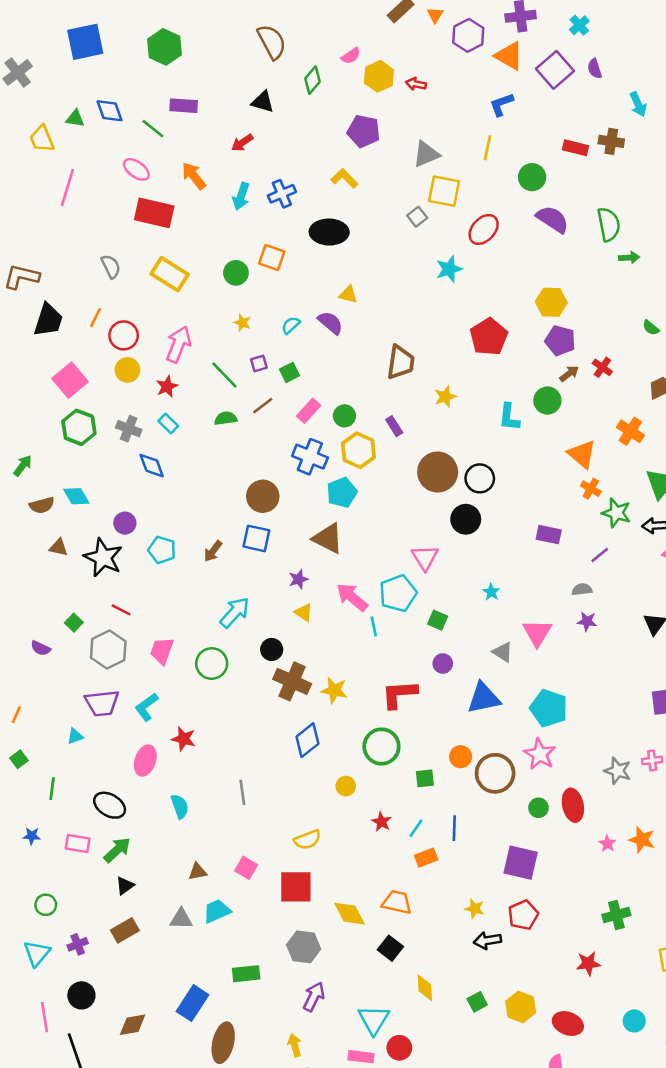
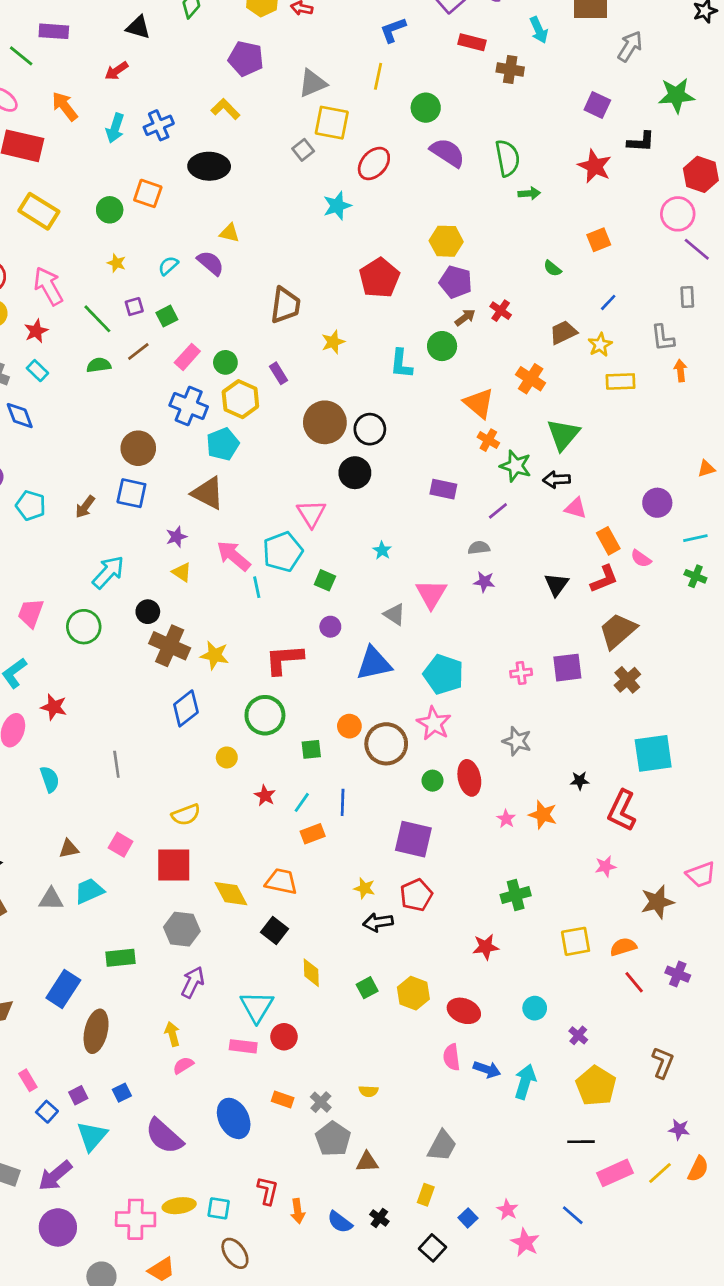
red rectangle: (576, 148) -> (472, 42), moved
pink arrow: (178, 344) -> (48, 286), turned -51
pink cross: (652, 761) -> (521, 673), moved

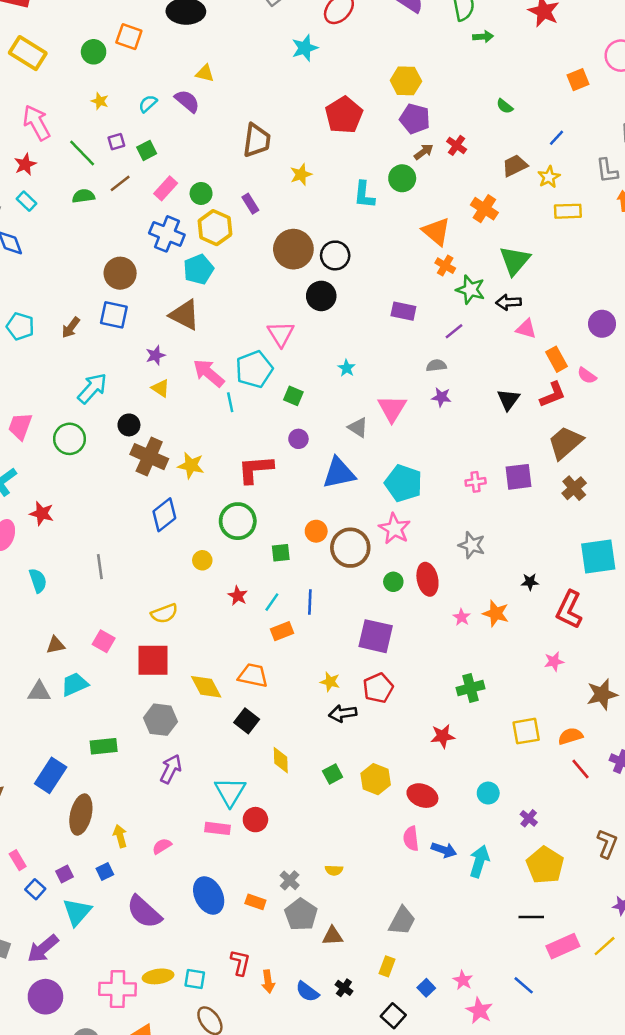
orange square: (599, 240) -> (578, 80), moved
yellow arrow: (172, 1034) -> (120, 836), moved
orange rectangle: (283, 1099) -> (255, 902), moved

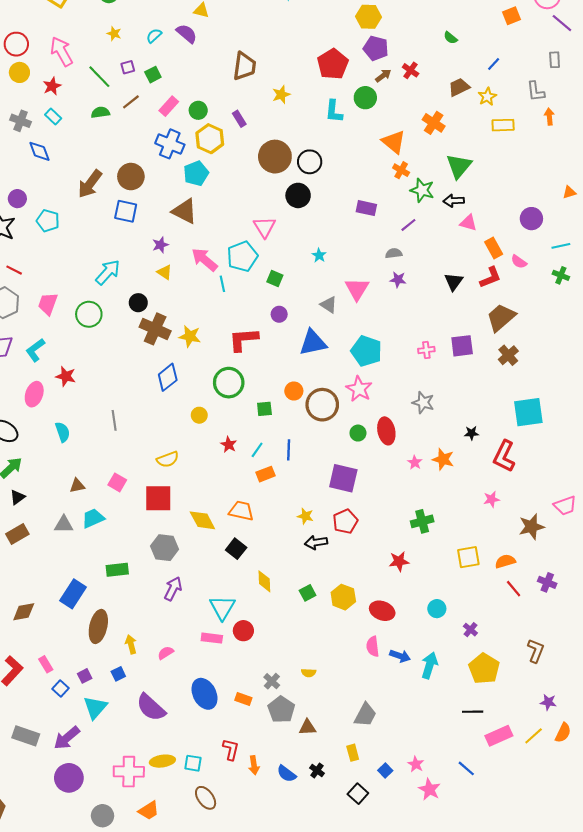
red pentagon: (344, 115) -> (333, 64), moved
brown arrow: (71, 328) -> (90, 184), moved, size x1.6
yellow rectangle: (387, 966) -> (353, 753), turned -35

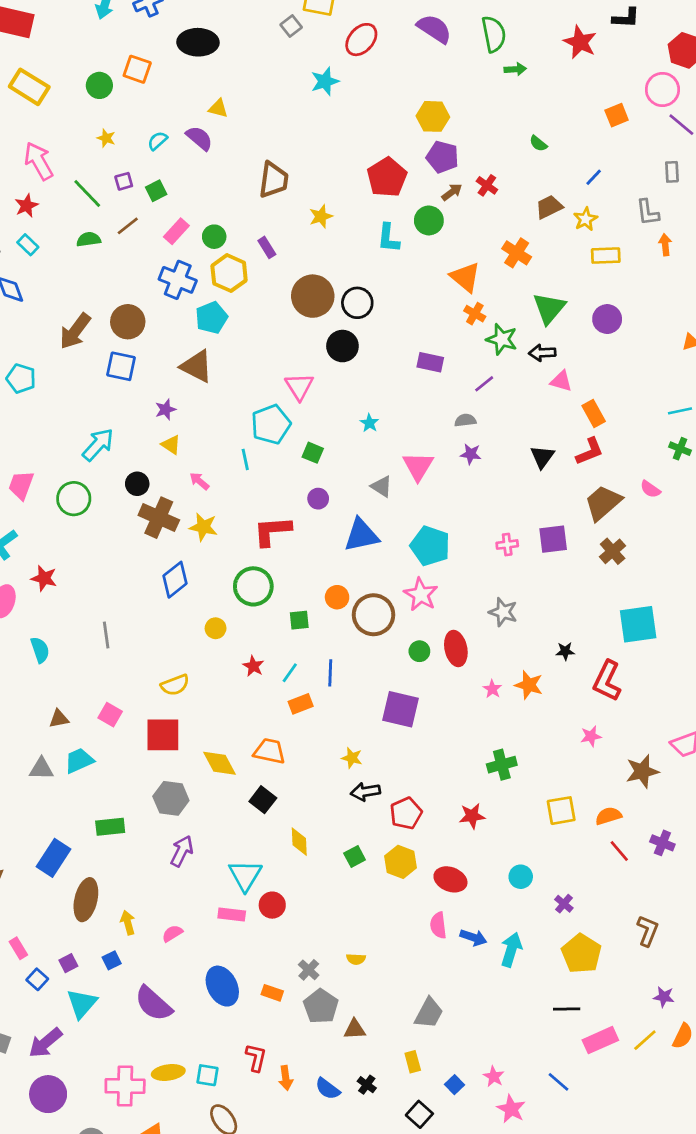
purple circle: (531, 219) -> (607, 319), moved
pink arrow: (204, 260) -> (199, 481), moved, size x0.6
pink semicircle: (519, 262) -> (650, 489), moved
red pentagon: (345, 521) -> (406, 813), moved

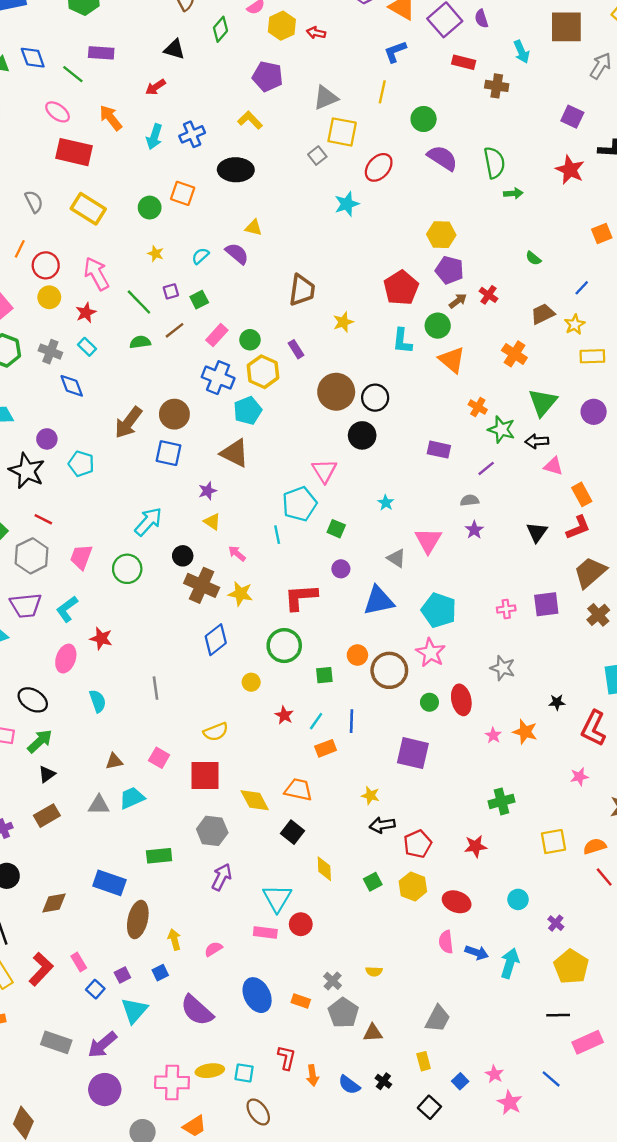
orange triangle: (465, 277) -> (452, 360), moved
purple star: (471, 454) -> (474, 530), turned 30
blue rectangle: (53, 858) -> (109, 883), turned 76

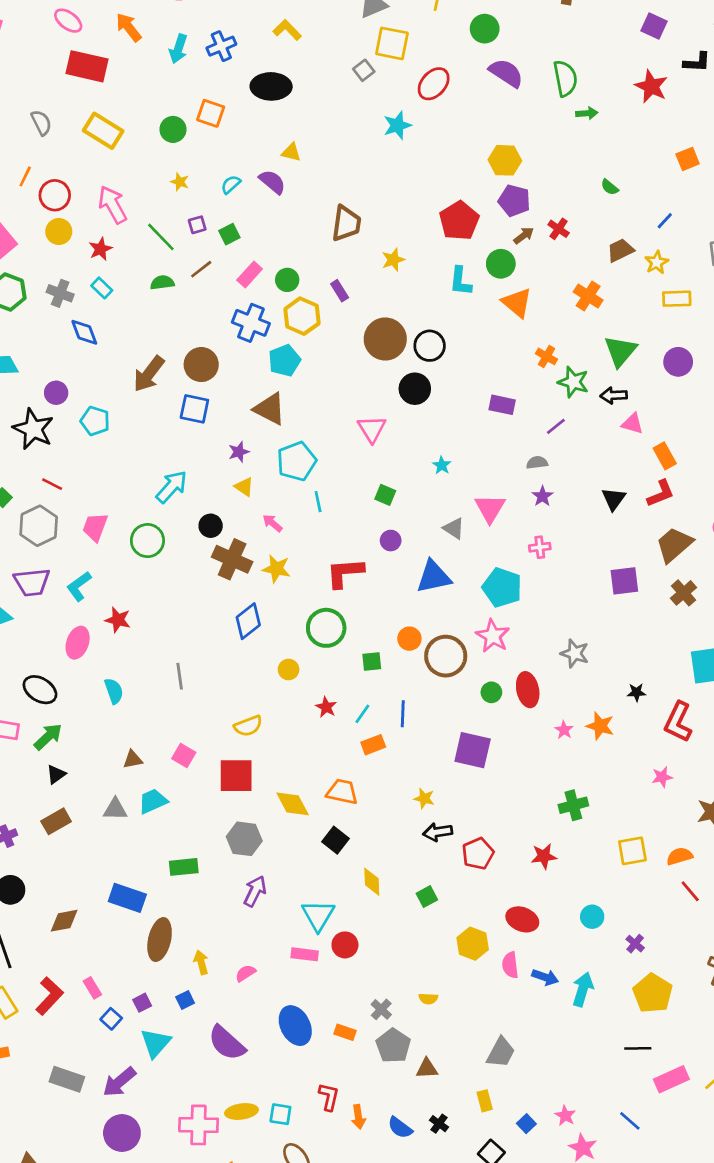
cyan pentagon: (300, 504) -> (297, 461), moved
pink cross: (506, 609) -> (540, 547), moved
yellow hexagon: (413, 886) -> (473, 944), moved

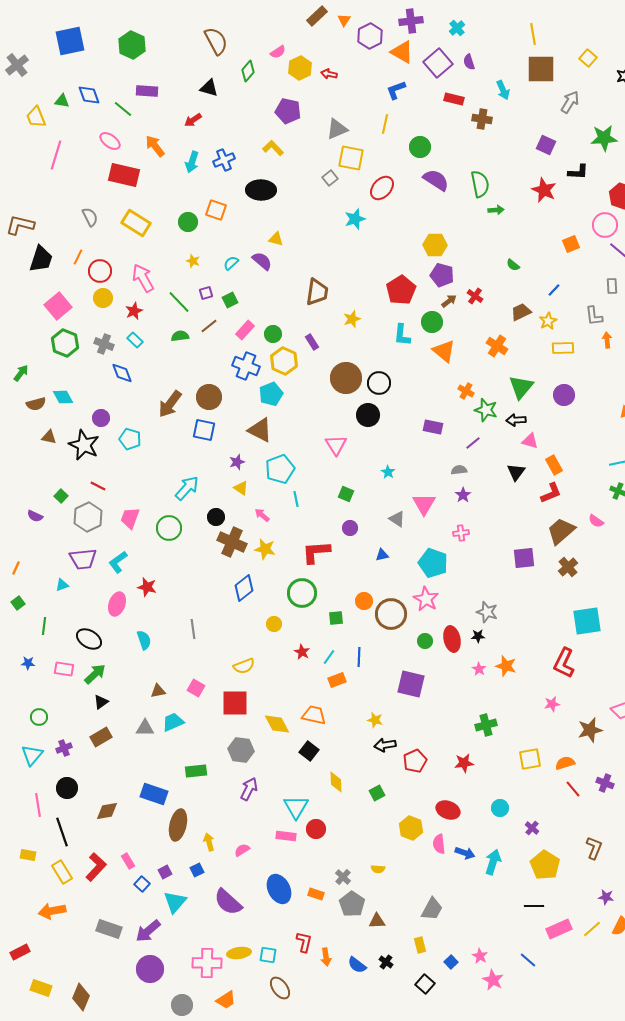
black triangle: (614, 499) -> (516, 472), moved
blue triangle: (434, 577) -> (382, 555), size x0.5
black star: (636, 692) -> (478, 636), moved

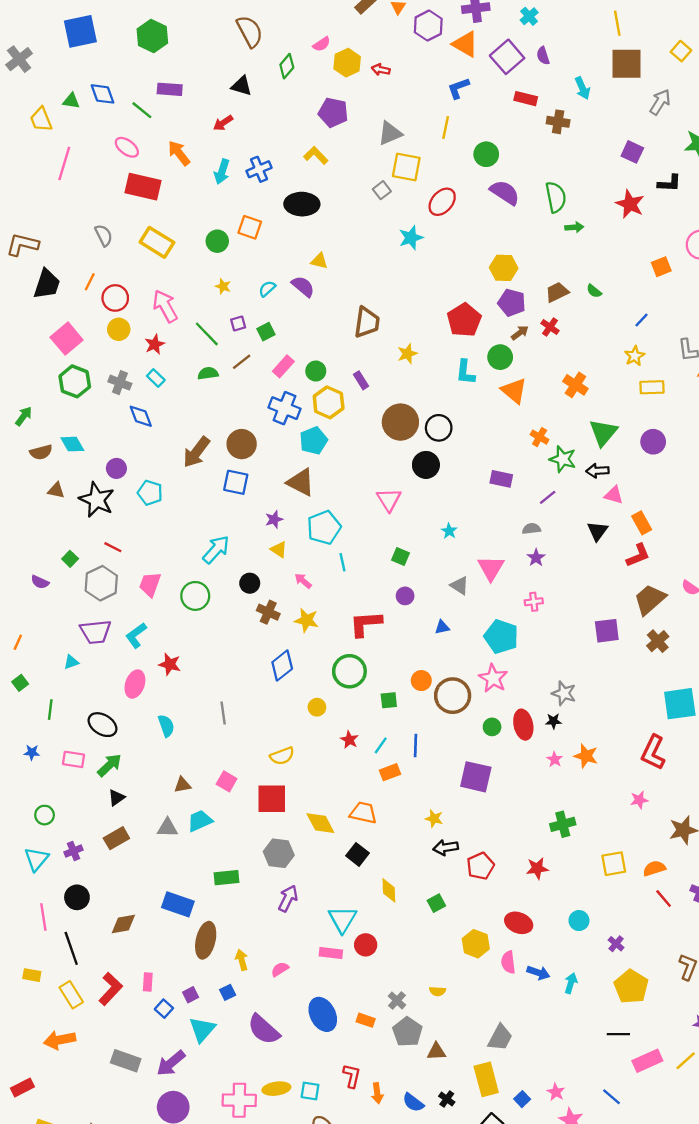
brown trapezoid: (521, 312) -> (557, 292), moved
brown cross: (232, 542) -> (268, 612), size x0.7
pink rectangle: (128, 861) -> (148, 982), turned 35
cyan arrow: (493, 862) -> (571, 983), size x0.7
yellow rectangle: (420, 945) -> (486, 1079), size x1.8

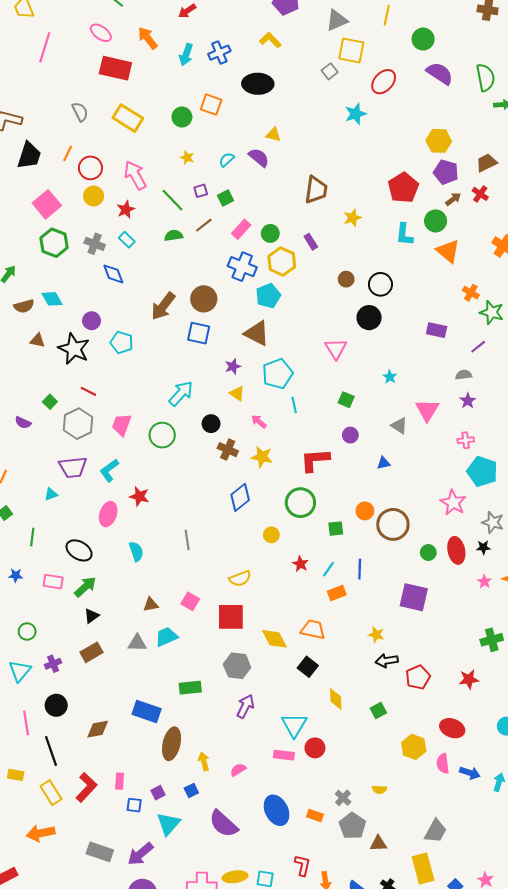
brown circle: (400, 422) -> (346, 279), size x0.5
cyan pentagon: (501, 636) -> (482, 471), moved
pink star: (493, 678) -> (453, 503), moved
blue square: (164, 1009) -> (134, 805), turned -35

